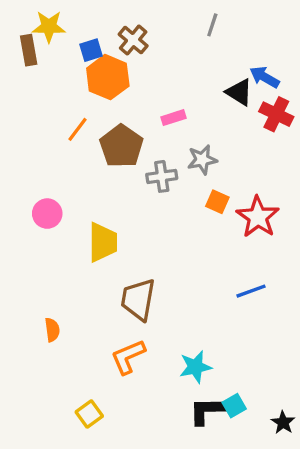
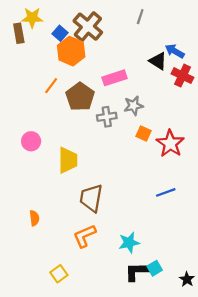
brown cross: (133, 40) -> (88, 27), size x1.5
blue square: (91, 50) -> (60, 33), turned -32
pink rectangle: (174, 118) -> (115, 78), size x1.5

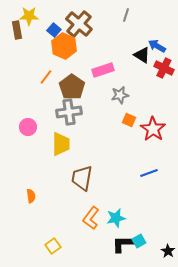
gray cross: (107, 117) -> (69, 112), moved, size x1.4
orange L-shape: (84, 236) -> (91, 218), moved, turned -30

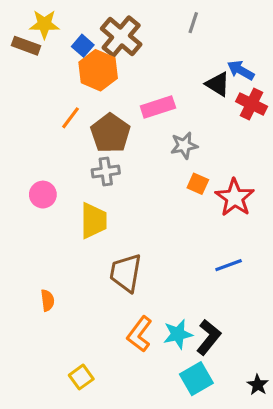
brown rectangle: (17, 30) -> (26, 46), turned -60
gray cross: (69, 112) -> (106, 172), size x0.7
cyan square: (139, 241) -> (196, 379), moved, size x1.5
black L-shape: (123, 244) -> (209, 337), moved, turned 130

